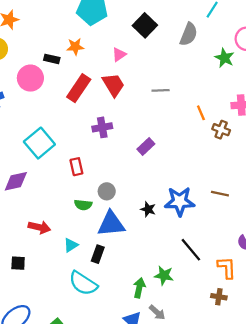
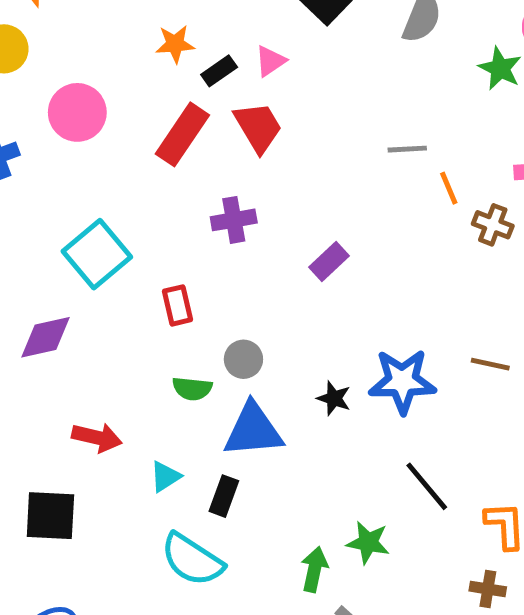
black rectangle: (52, 59) -> (219, 71), moved, turned -48
gray line: (161, 90) -> (407, 149), moved
black square: (18, 263) -> (50, 516), size x1.6

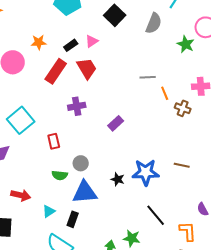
orange star: (175, 44) -> (39, 42), moved

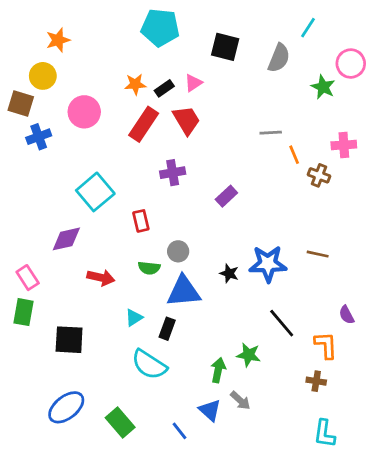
black square: (115, 15) -> (225, 47), turned -30
orange star: (39, 42) -> (135, 84), moved
red arrow: (21, 195) -> (101, 278), moved

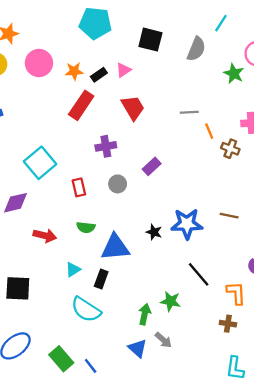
pink circle: (84, 112) -> (39, 63), moved
red trapezoid: (186, 120) -> (133, 108), moved
gray circle: (178, 251) -> (118, 184), moved
blue line: (180, 431) -> (91, 366), moved

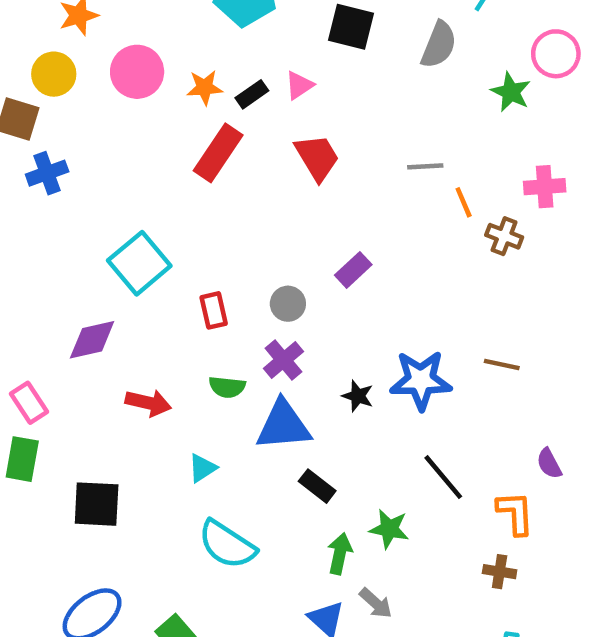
purple cross: (106, 146) -> (283, 360), moved, turned -30
black rectangle: (101, 279) -> (317, 486), moved, turned -72

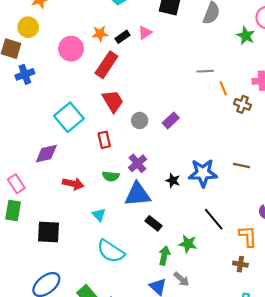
pink circle: (137, 72) -> (71, 49), moved
red trapezoid: (317, 157) -> (113, 101), moved
gray circle: (288, 304) -> (140, 120), moved
cyan triangle: (202, 468) -> (99, 215), turned -40

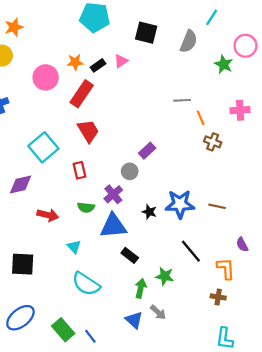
brown cross: (243, 104) -> (213, 142), moved
gray circle: (140, 120) -> (130, 171), moved
brown line: (241, 165) -> (217, 206), moved

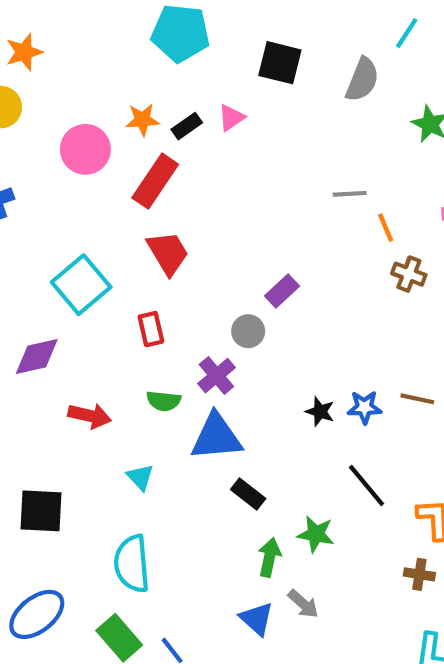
blue star: (180, 204) -> (364, 407), moved, size x0.6
black star: (149, 212) -> (320, 412), moved
cyan semicircle: (86, 284) -> (132, 564), moved, turned 52

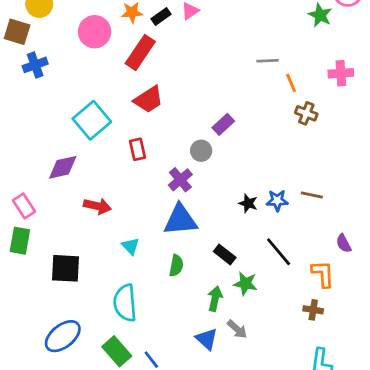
red trapezoid: (168, 253) -> (149, 100), turned 88
green semicircle: (164, 401) -> (176, 266), moved, turned -85
black rectangle: (248, 494) -> (225, 254), moved

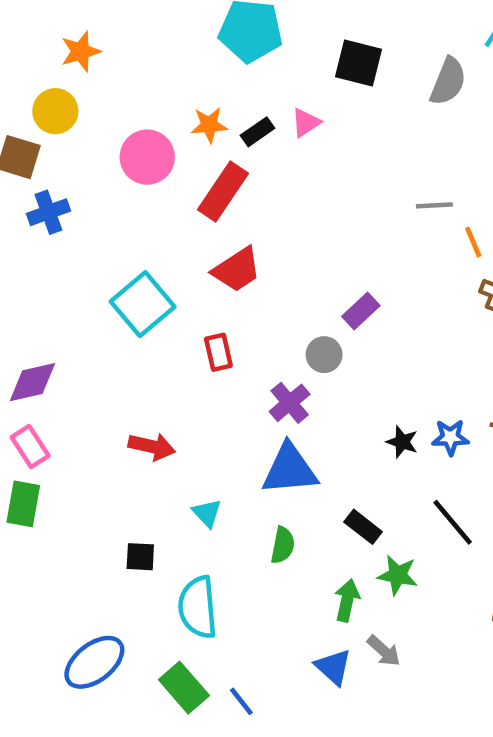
purple diamond: (63, 167) -> (32, 382), moved
black square: (66, 268) -> (140, 557), moved, size x0.6

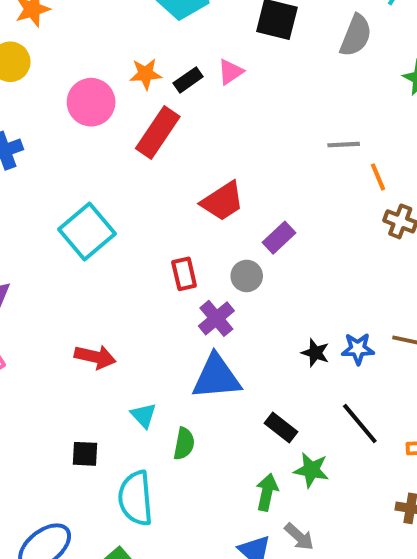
red trapezoid: (237, 270) -> (222, 201), moved
red rectangle: (218, 352) -> (184, 274), moved
green semicircle: (283, 545) -> (184, 444), moved

